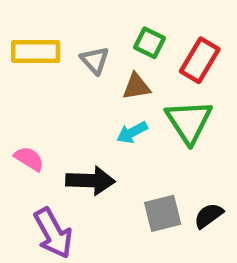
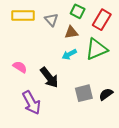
green triangle: (189, 122) -> (96, 49), turned 40
black arrow: (90, 181) -> (49, 77), turned 50

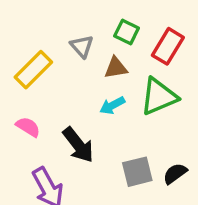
yellow rectangle: (23, 16) -> (33, 70), moved, turned -45

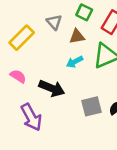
black arrow: (78, 145) -> (52, 88), turned -30

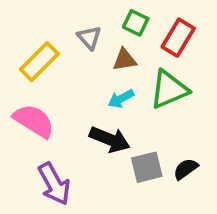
pink semicircle: (18, 76) -> (34, 121), size x1.6
black arrow: (52, 88) -> (110, 139), moved

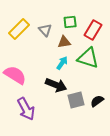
green square: (136, 23) -> (70, 22), turned -32
yellow rectangle: (39, 62) -> (19, 29), moved
green triangle: (169, 89) -> (88, 58), turned 40
cyan arrow: (121, 99) -> (62, 63), turned 152

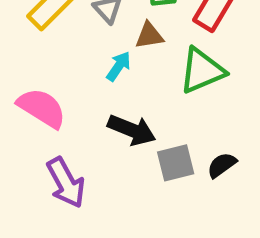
green triangle: (88, 58) -> (202, 71), turned -40
cyan arrow: (62, 63) -> (119, 66), moved

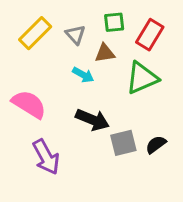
cyan arrow: (119, 66) -> (83, 75), turned 85

